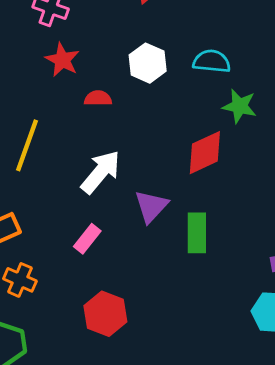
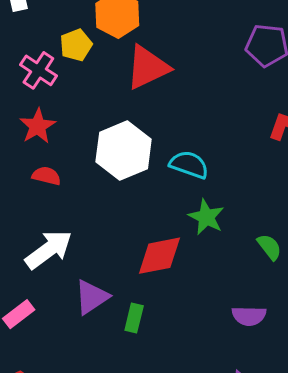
white hexagon: (148, 63) -> (124, 150), size x1.4
red semicircle: (98, 98) -> (46, 176), moved
green rectangle: (197, 233) -> (134, 318), moved, size x0.7

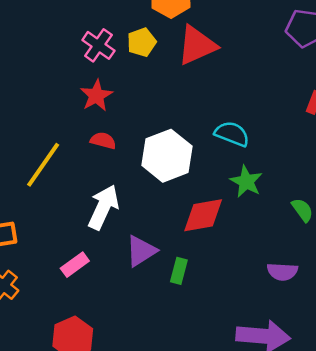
yellow pentagon: (76, 45) -> (142, 42), moved
white hexagon: (124, 150) -> (167, 156), moved
white arrow: (49, 250) -> (103, 207), turned -30

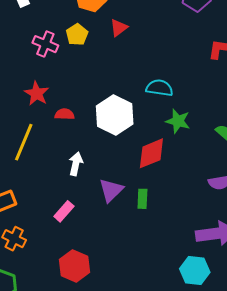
red triangle: (197, 45) -> (119, 28), size x0.6
red star: (96, 96) -> (37, 93), moved
white arrow: (103, 207) -> (76, 164), size x0.7

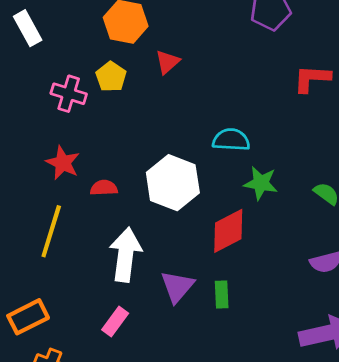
white arrow: (76, 164) -> (126, 255), size x1.6

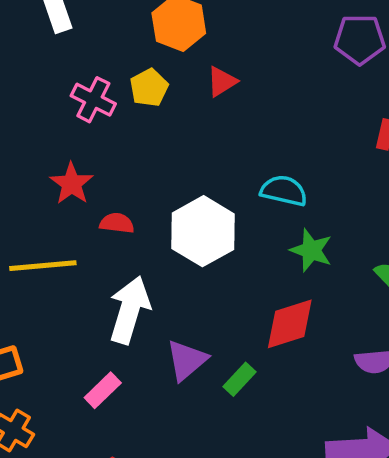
yellow line: (51, 231) -> (43, 266), turned 58
red diamond: (228, 231) -> (290, 324), moved
green rectangle: (222, 294) -> (240, 379), turned 36

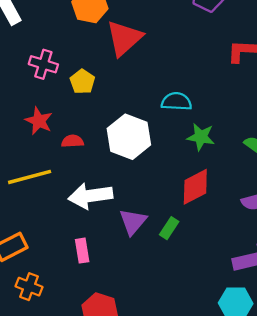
red triangle: (222, 81) -> (124, 38), size x1.8
yellow pentagon: (149, 88) -> (82, 82), moved
white arrow: (130, 310) -> (90, 196), turned -105
pink rectangle: (103, 390) -> (82, 251), turned -45

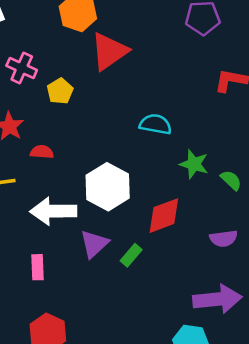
white hexagon: (129, 137) -> (108, 187), moved
green star: (201, 137) -> (194, 164), moved

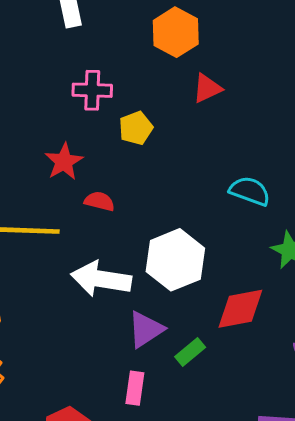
red triangle: (109, 51) -> (207, 88), size x0.6
pink cross: (22, 68) -> (92, 90), turned -32
pink rectangle: (37, 267) -> (135, 388), moved

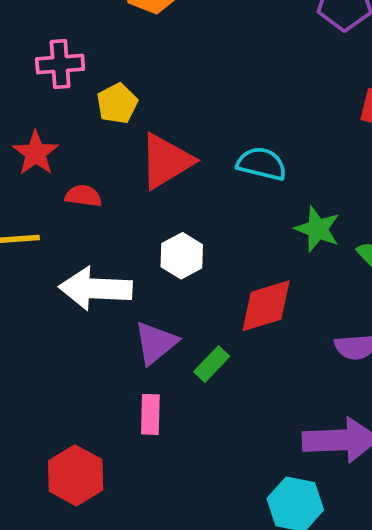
red triangle: (207, 88) -> (166, 161), moved, size x1.6
white hexagon: (175, 260) -> (182, 256), size x0.6

